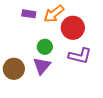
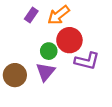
purple rectangle: (29, 14) -> (31, 15), turned -64
red circle: (73, 28) -> (69, 40), moved

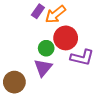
purple rectangle: (31, 15) -> (38, 11), moved
brown circle: (15, 75) -> (14, 82), moved

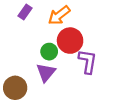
purple rectangle: (38, 11) -> (25, 12), moved
purple L-shape: (82, 57) -> (88, 61), turned -95

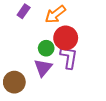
purple L-shape: (88, 61) -> (69, 57), moved

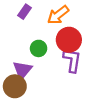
green circle: (46, 48) -> (39, 48), moved
purple triangle: (43, 68) -> (22, 70), moved

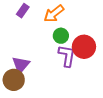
red circle: (69, 40) -> (84, 47), moved
green circle: (39, 48) -> (61, 36), moved

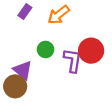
green circle: (61, 36) -> (46, 49), moved
purple triangle: (21, 65) -> (23, 70), turned -30

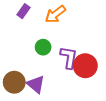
red circle: (91, 51) -> (85, 66), moved
purple triangle: (23, 70) -> (36, 84), moved

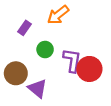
purple rectangle: (23, 11) -> (24, 28), moved
brown circle: (14, 82) -> (16, 73), moved

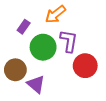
green circle: (45, 50) -> (43, 47), size x1.6
purple L-shape: (72, 60) -> (69, 41), moved

